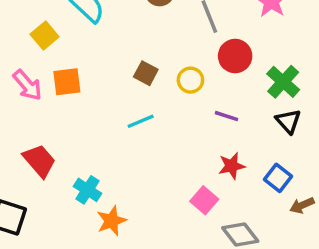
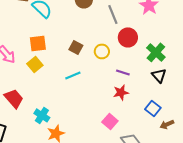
yellow square: (45, 35) -> (35, 64), moved
orange square: (67, 82) -> (38, 43), moved
red star: (232, 166) -> (121, 92), moved

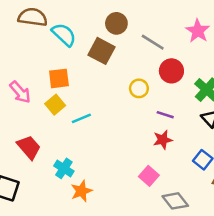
gray line: (113, 14) -> (153, 42), turned -36
brown square: (76, 47) -> (101, 51), moved, size x1.5
cyan line: (73, 75) -> (81, 118), moved

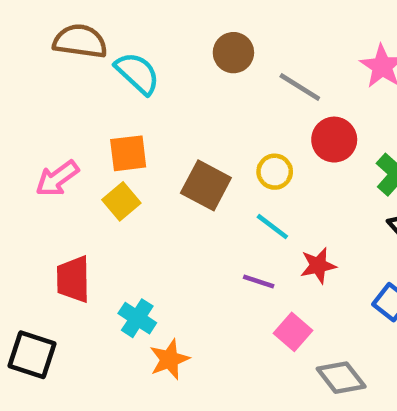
brown square: (101, 51) -> (206, 185), moved
pink arrow: (20, 92) -> (57, 179), turned 95
purple line: (165, 115) -> (259, 282), moved
cyan line: (81, 118) -> (272, 227), moved, turned 60
red trapezoid: (29, 147) -> (73, 279), turned -140

